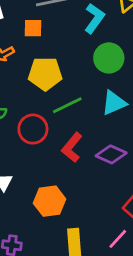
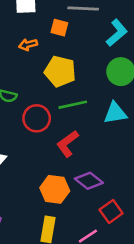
purple diamond: (111, 154) -> (89, 181), moved
orange hexagon: (50, 201) -> (55, 189), moved

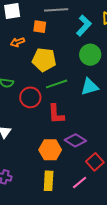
red L-shape: (67, 144) -> (56, 114), turned -50

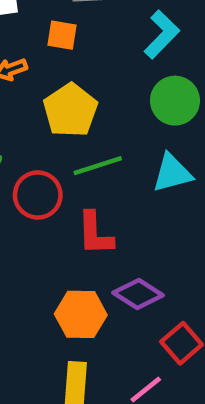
yellow pentagon: (44, 60) -> (70, 110), turned 30

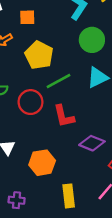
orange hexagon: (81, 314) -> (42, 163), moved

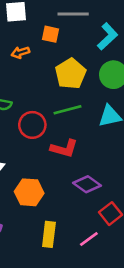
yellow pentagon: (39, 55) -> (71, 74), moved
red L-shape: (64, 116) -> (64, 148), turned -75

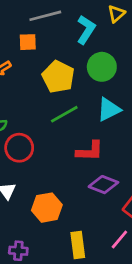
red circle: (32, 125) -> (19, 148), moved
red L-shape: (64, 148) -> (90, 151), moved

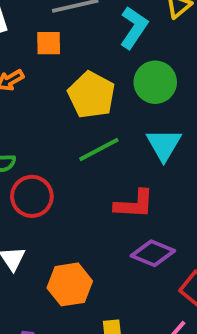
cyan triangle: (109, 110) -> (164, 145), turned -35

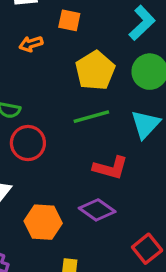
purple diamond: (153, 253) -> (97, 210), moved

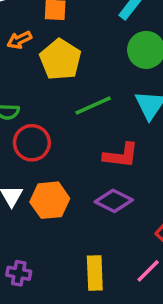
yellow pentagon: (95, 71) -> (60, 60), moved
orange hexagon: (43, 222) -> (50, 200), moved

